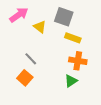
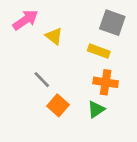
gray square: (64, 17) -> (112, 23), moved
orange square: (25, 78) -> (58, 105), moved

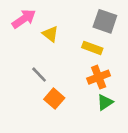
orange cross: (106, 82) -> (99, 77), turned -30
green triangle: (96, 109) -> (105, 102), moved

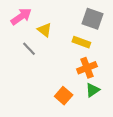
gray line: (39, 75) -> (29, 49), moved
orange square: (54, 99) -> (64, 96), moved

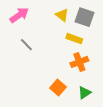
yellow triangle: (45, 30) -> (62, 15), moved
green triangle: (92, 90) -> (84, 93), moved

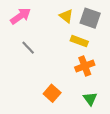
orange square: (58, 87) -> (52, 93), moved
green triangle: (84, 93) -> (90, 99), turned -32

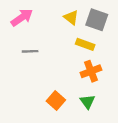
gray line: (28, 48) -> (30, 51), turned -48
green triangle: (90, 99) -> (87, 102), moved

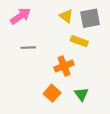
gray square: (97, 20) -> (90, 18), turned -30
orange cross: (91, 71) -> (64, 66), moved

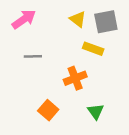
orange square: (52, 93) -> (48, 110), moved

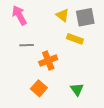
pink arrow: (24, 19) -> (19, 15), turned -84
orange cross: (75, 78) -> (48, 61), moved

